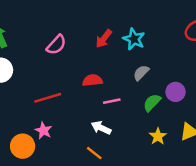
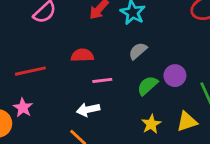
white arrow: (101, 128) -> (88, 110), turned -42

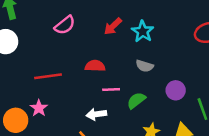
gray semicircle: (138, 51) -> (145, 66), turned -126
green semicircle: (147, 86) -> (136, 100), moved

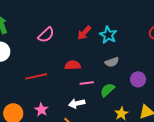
gray semicircle: (145, 66) -> (112, 62), turned -32
pink star: (39, 108) -> (41, 110), moved

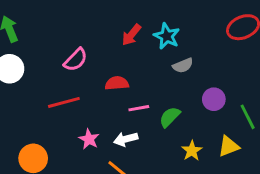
pink semicircle: (46, 35) -> (76, 60), moved
gray semicircle: (112, 62) -> (183, 65), moved
pink star: (41, 110) -> (89, 139), moved

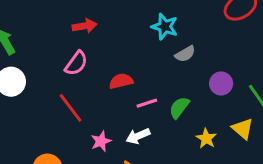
red arrow: (131, 35) -> (85, 26), moved, turned -130
red line: (64, 102) -> (71, 108), turned 76
pink star: (89, 139) -> (101, 141), turned 30
yellow triangle: (229, 146) -> (243, 129), turned -50

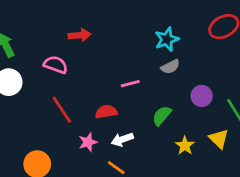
cyan star: (165, 27) -> (167, 39), moved, turned 30
pink semicircle: (76, 63) -> (56, 65), moved, turned -110
red semicircle: (121, 81) -> (106, 112), moved
pink line: (147, 103) -> (130, 84), moved

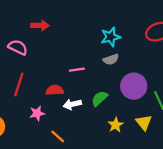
purple circle: (202, 96) -> (134, 86), size x1.5
red line: (62, 110) -> (19, 85), turned 45
white arrow: (122, 139) -> (72, 104), moved

